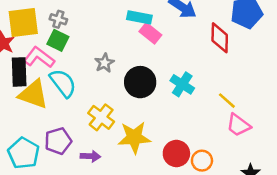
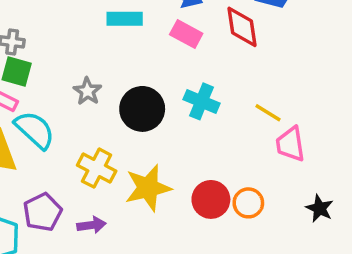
pink rectangle: (150, 33) -> (186, 34), moved
pink trapezoid: (238, 125) -> (290, 144), turned 55

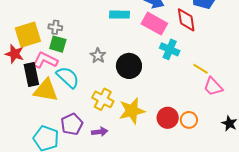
pink rectangle: (186, 34) -> (154, 24), size x1.4
cyan cross: (201, 101) -> (170, 49), moved
pink trapezoid: (290, 144) -> (213, 87), turned -35

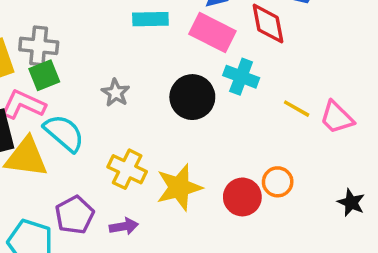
gray cross: (55, 27) -> (39, 46), size x1.5
green square: (58, 44) -> (44, 75), turned -36
black circle: (129, 66) -> (192, 97), moved
pink trapezoid: (213, 87) -> (337, 118), moved
orange circle: (189, 120) -> (278, 182), moved

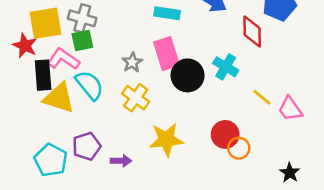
pink rectangle: (212, 32) -> (166, 54), moved, turned 36
yellow cross: (127, 169) -> (136, 98), moved
red circle: (242, 197) -> (225, 134), moved

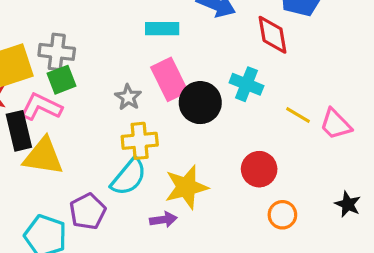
cyan semicircle: (89, 85) -> (129, 177), moved, turned 88
yellow cross: (136, 98) -> (140, 141), turned -32
orange circle: (239, 148) -> (282, 215), moved
purple arrow: (121, 161) -> (163, 220), moved

